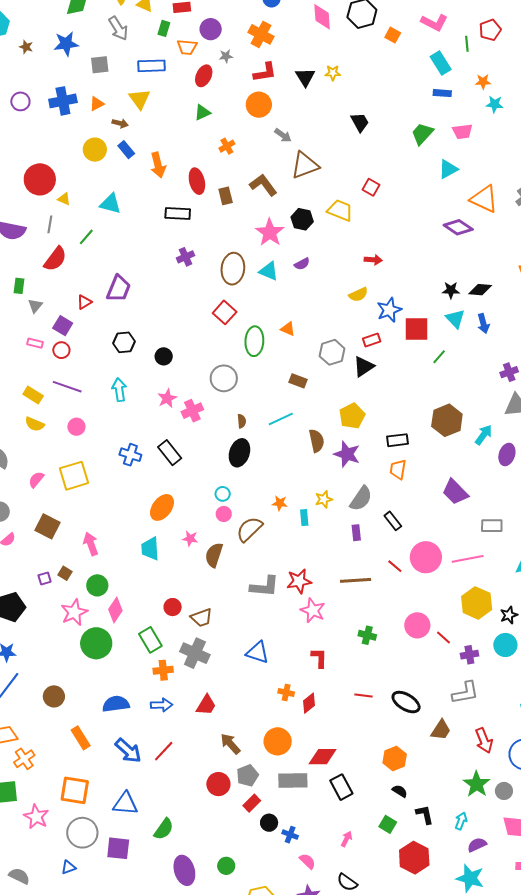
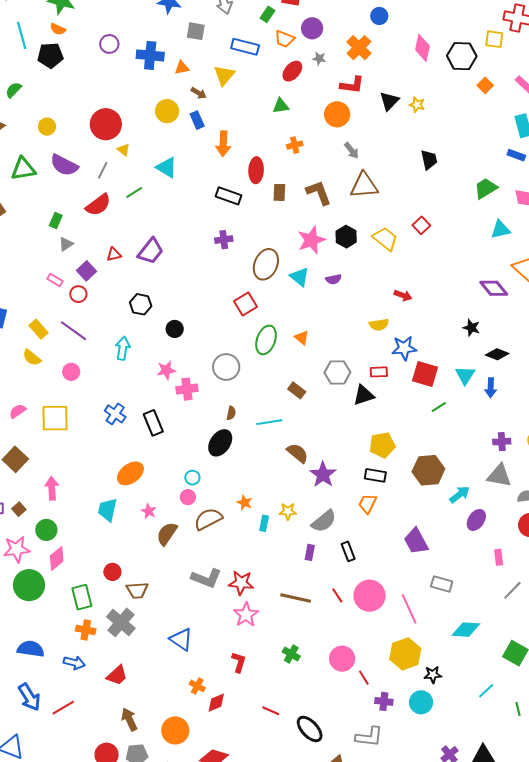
black star: (451, 290) -> (471, 328), moved
yellow pentagon: (352, 416) -> (382, 445), moved
brown semicircle: (317, 441) -> (298, 453), turned -55
pink line: (468, 559) -> (409, 609), turned 60

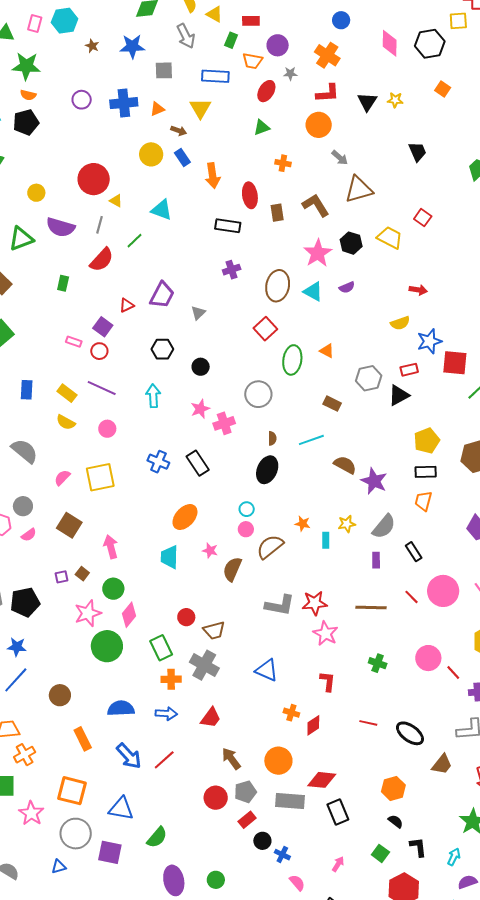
orange square: (485, 85) -> (443, 89), moved
orange cross: (295, 145) -> (283, 163), turned 35
gray triangle: (66, 244) -> (198, 313), moved

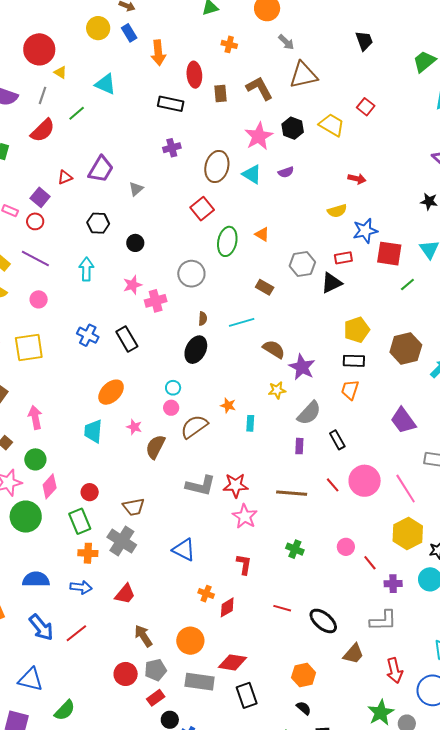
yellow star: (347, 524) -> (277, 390), moved
red circle: (186, 617) -> (90, 492), moved
pink circle: (428, 658) -> (346, 547), size x0.7

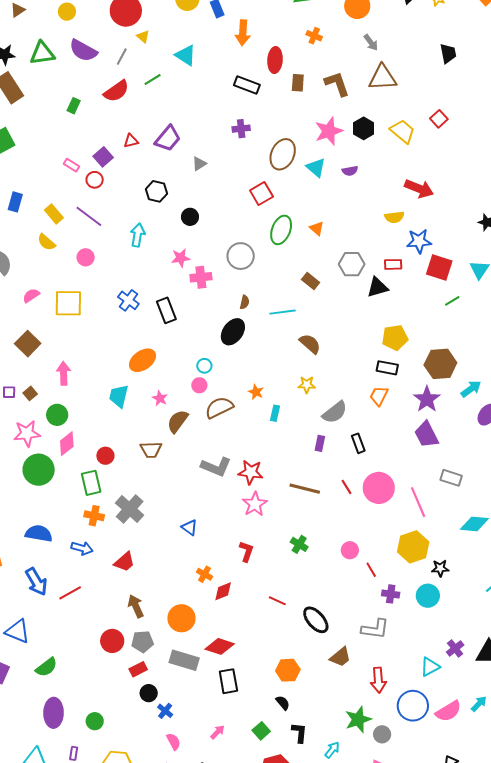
red arrow: (357, 179) -> (419, 189), size x1.6
purple star: (302, 367) -> (427, 399), moved
brown trapezoid: (134, 507) -> (151, 450), moved
blue triangle: (184, 550) -> (189, 527), size x0.7

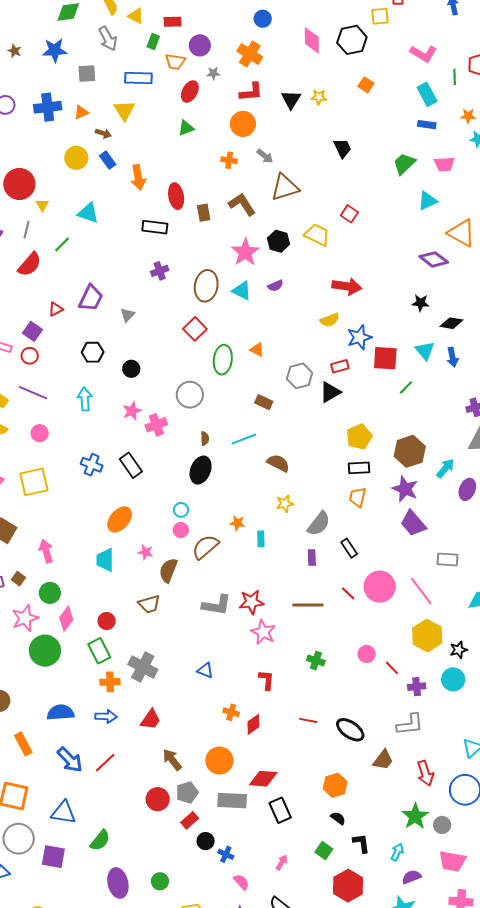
orange cross: (314, 36) -> (229, 160), moved
yellow triangle: (143, 37) -> (42, 205), turned 32

